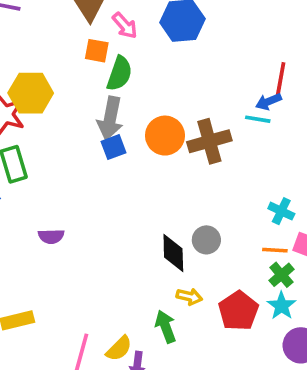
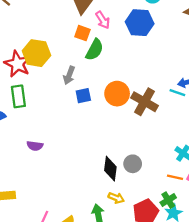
gray arrow: (110, 118) -> (69, 75), moved, size x0.7
brown cross: (209, 141) -> (145, 102), turned 36
green cross: (281, 275) -> (168, 200), moved

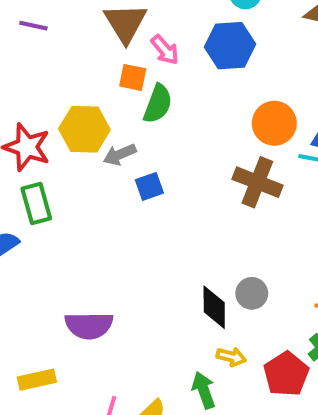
yellow hexagon: (36, 53) -> (84, 129), moved
gray arrow: (69, 75) -> (120, 155), turned 54
orange circle: (117, 94) -> (274, 123), moved
purple semicircle: (35, 146) -> (89, 325), moved, size x1.6

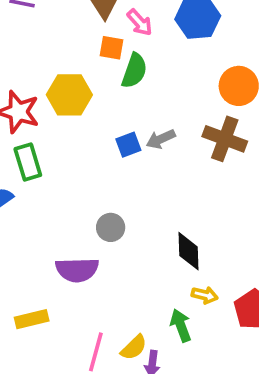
gray arrow: (120, 155) -> (161, 139), moved
gray circle: (252, 293) -> (111, 227), moved

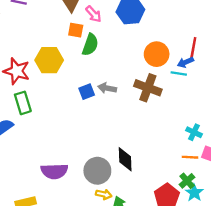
gray arrow: (161, 139) -> (107, 88), turned 36
gray circle: (111, 227) -> (97, 171), moved, size x1.5
yellow arrow: (205, 295) -> (104, 194), moved

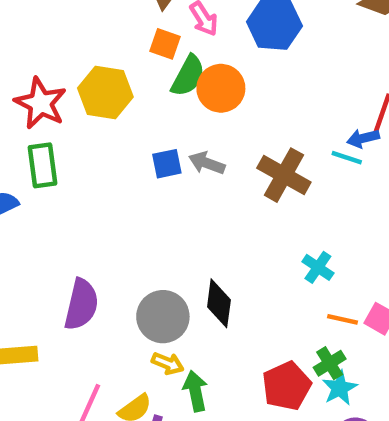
orange circle: (157, 54) -> (221, 88), moved
cyan cross: (194, 132) -> (318, 267), moved
purple semicircle: (54, 171) -> (81, 304), turned -84

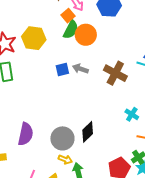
orange square: (165, 44) -> (68, 16), moved, turned 32
black diamond: (219, 303) -> (88, 132), turned 40

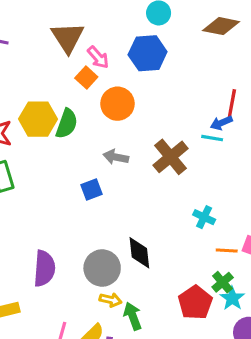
green semicircle: (71, 30) -> (67, 124), moved
blue square: (62, 69) -> (91, 190), moved
brown cross: (115, 73) -> (171, 157), turned 30
black diamond: (88, 132) -> (139, 253), turned -45

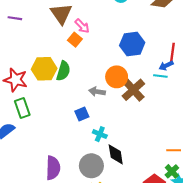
blue hexagon: (148, 53) -> (132, 44), moved
orange circle: (117, 104) -> (117, 77), moved
cyan cross: (204, 217) -> (100, 134), moved

